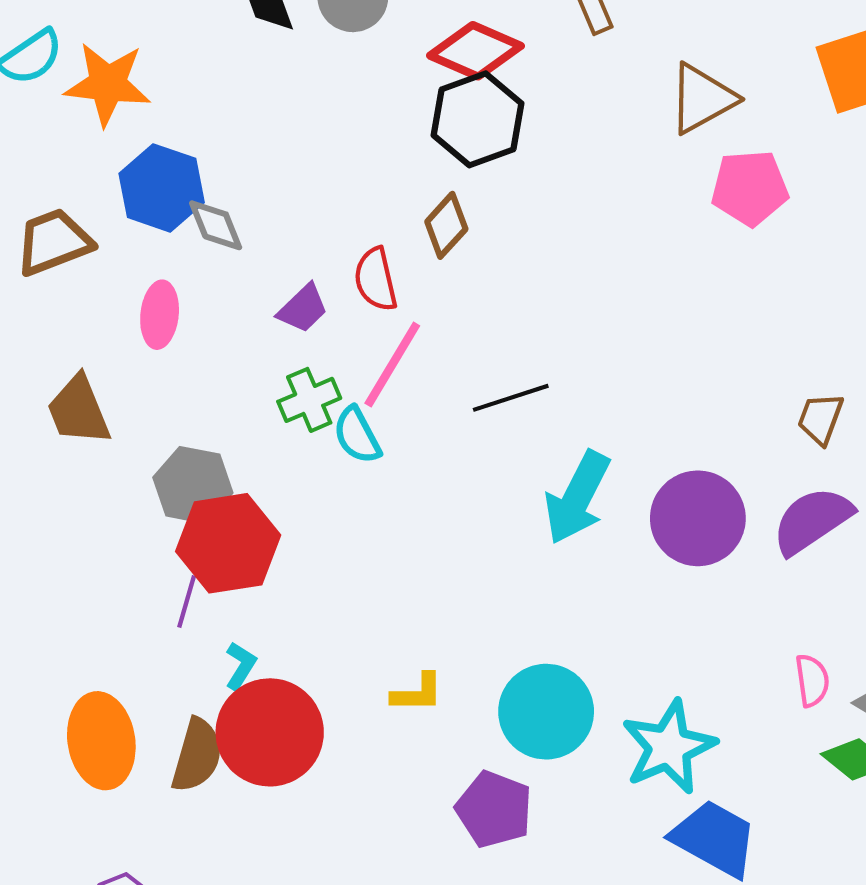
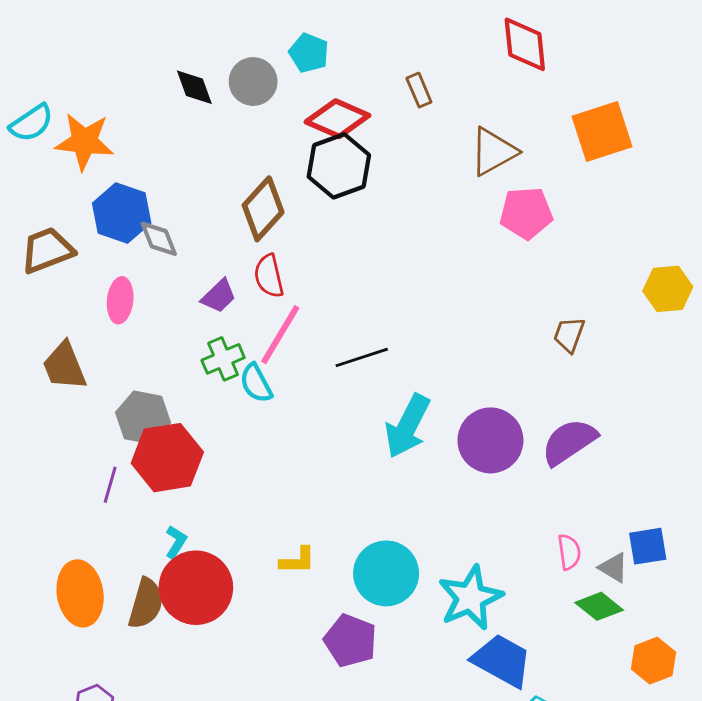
brown diamond: (446, 225) -> (263, 209), moved, size x1.4
brown trapezoid: (820, 419) -> (569, 335), moved
purple line: (187, 601) -> (110, 485), moved

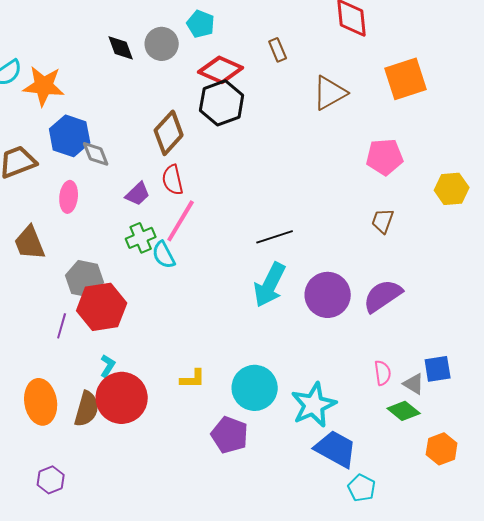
pink pentagon: (526, 213) -> (385, 157), moved
black line: (362, 357) -> (275, 237), moved

